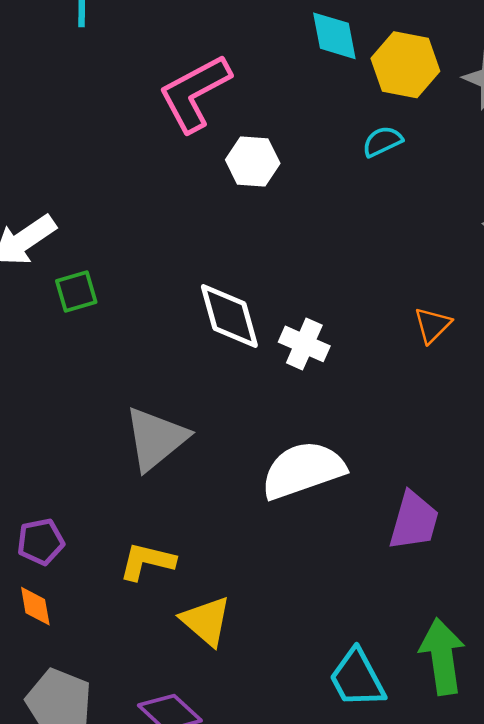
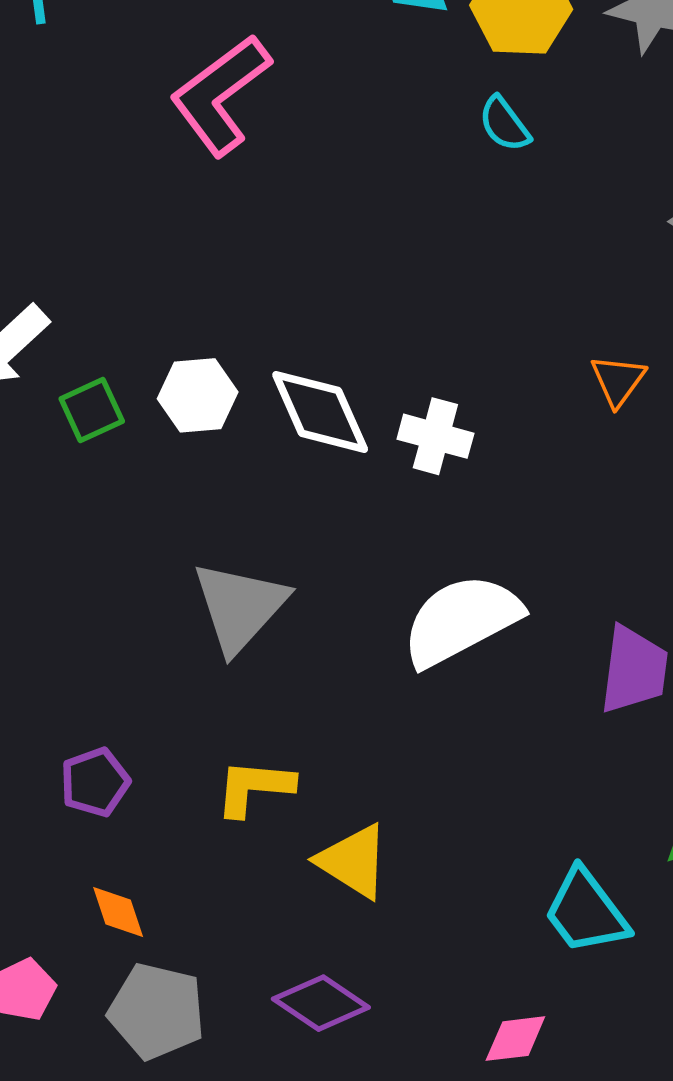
cyan semicircle: (382, 141) -> (504, 124), turned -93
white hexagon: (253, 161) -> (198, 395), moved
orange diamond: (35, 606) -> (118, 912), moved

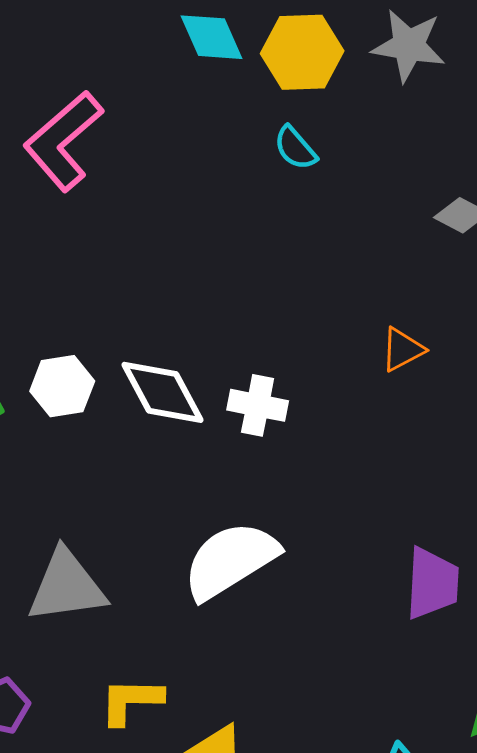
orange triangle: (618, 380) -> (402, 350), turned 30
gray triangle: (240, 607) -> (67, 586), moved, turned 44
white semicircle: (461, 620) -> (230, 560), moved

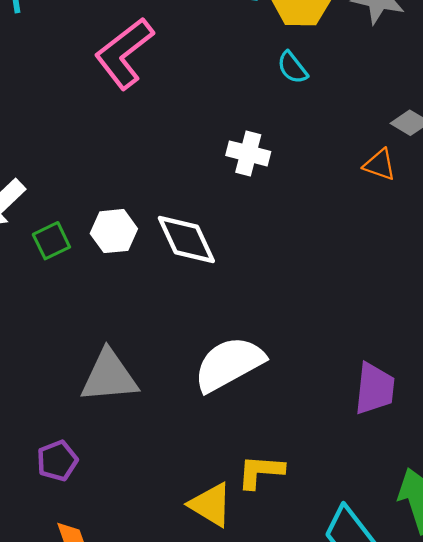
orange triangle: (402, 350) -> (380, 165), moved, turned 44
white cross: (258, 405) -> (248, 153), moved
yellow L-shape: (131, 701) -> (261, 472), moved

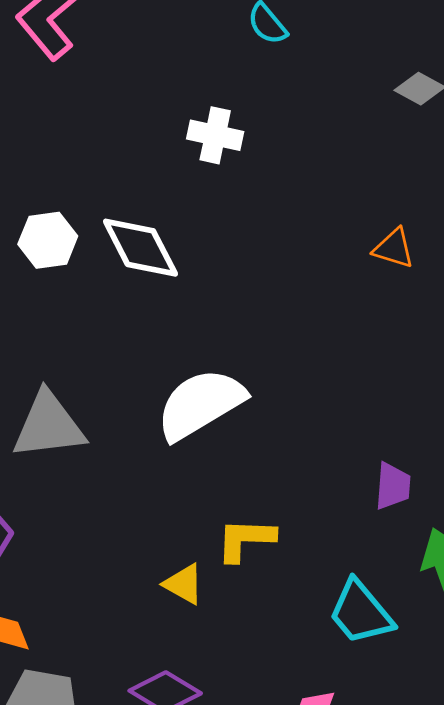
orange triangle: (380, 165) -> (394, 248), moved
purple trapezoid: (375, 389) -> (393, 486), moved, size x0.7
yellow triangle: (211, 505) -> (184, 584), size x0.7

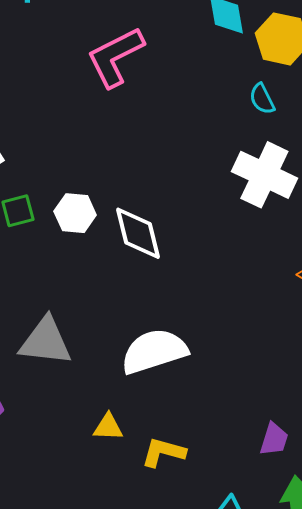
white cross: (215, 135) -> (264, 175), moved, size x1.6
yellow triangle: (184, 584) -> (108, 427), moved, turned -40

